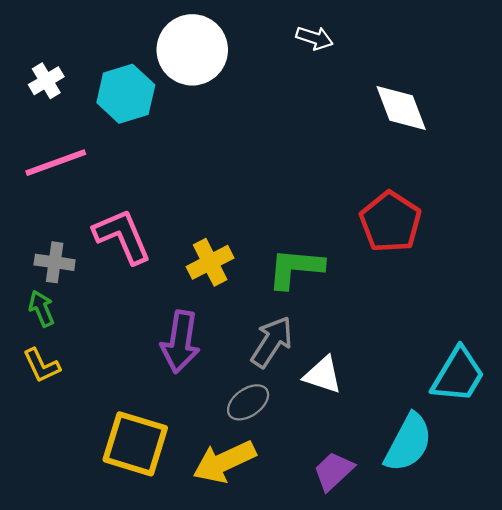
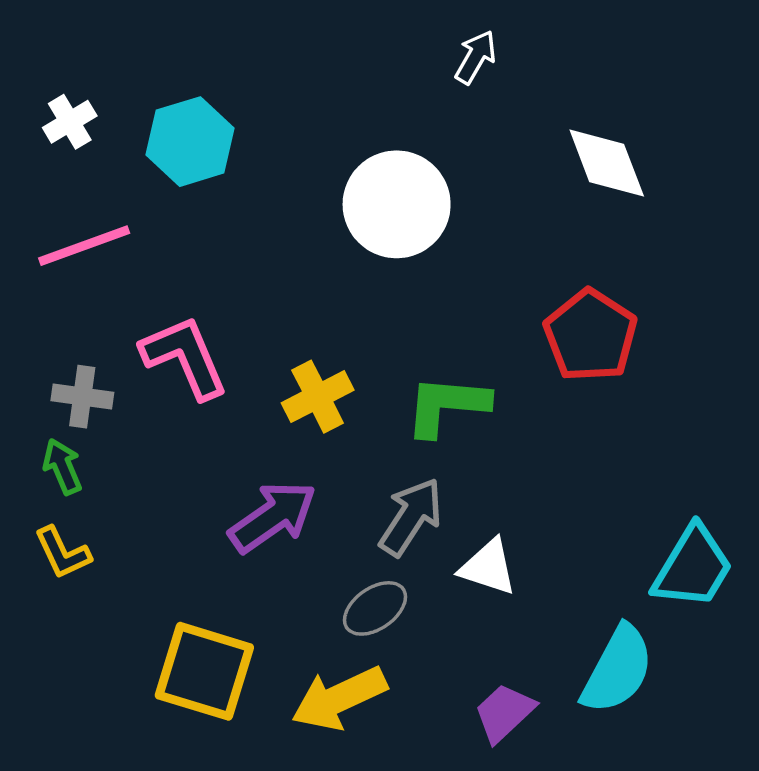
white arrow: (314, 38) -> (476, 57), turned -78
white circle: (192, 50) -> (397, 204), moved
purple arrow: (180, 342) -> (273, 517), turned -134

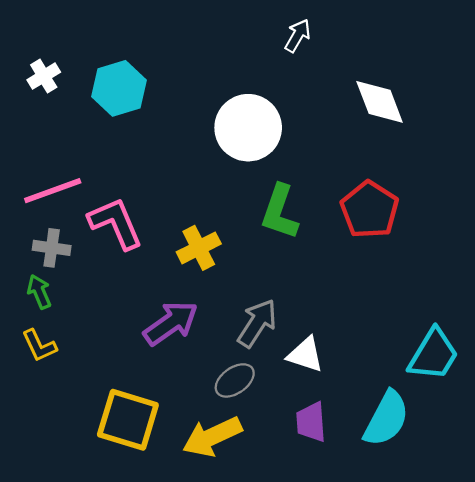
pink line: (84, 246) -> (53, 191), moved
green L-shape: (447, 406) -> (280, 212), moved, turned -76
purple trapezoid: (504, 713) -> (311, 422), moved, turned -51

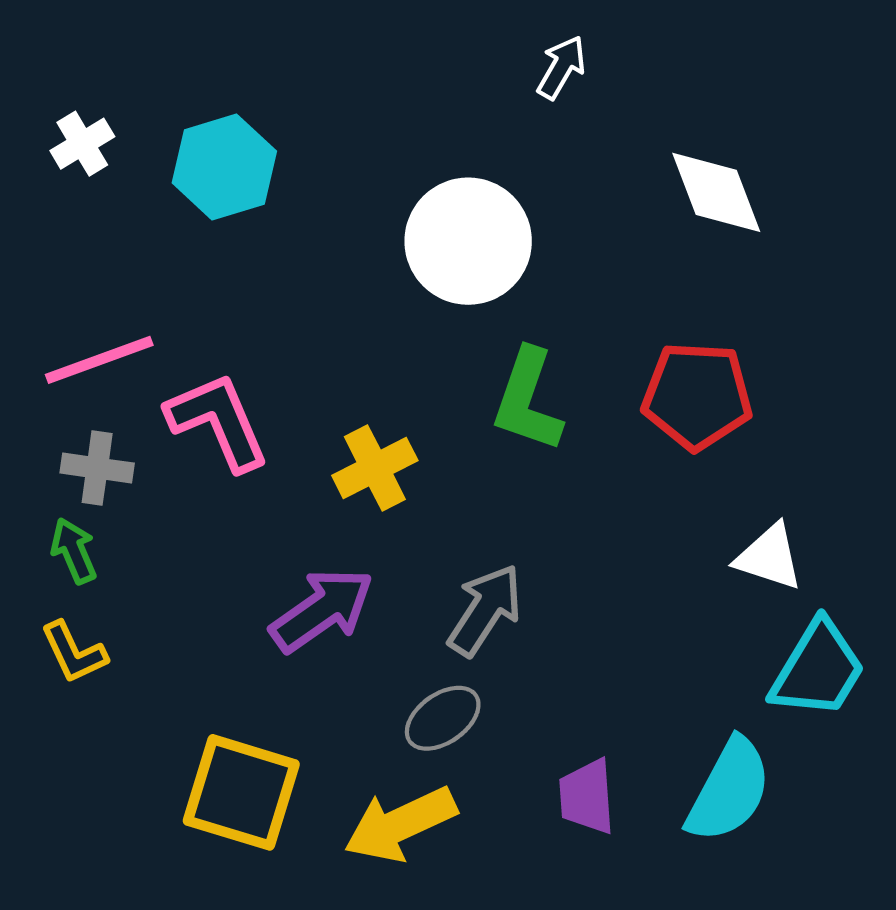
red pentagon: (369, 210) -> (697, 396), turned -30
white triangle: (305, 355) -> (769, 557), moved

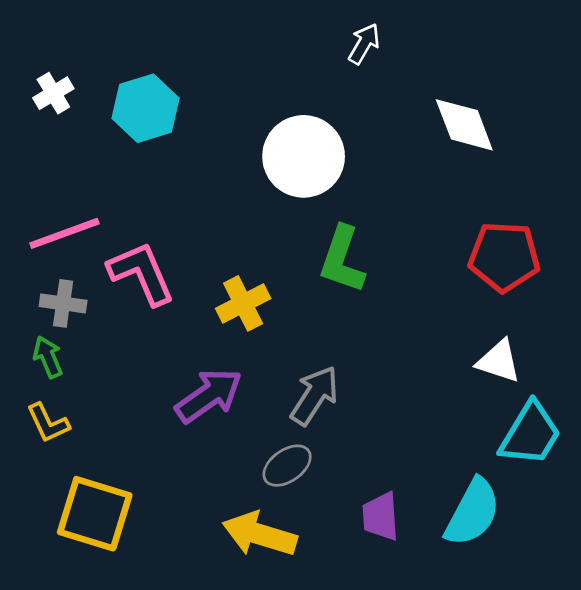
red pentagon: (697, 396) -> (504, 257), moved
yellow square: (241, 792) -> (95, 514), moved
yellow arrow: (400, 824) -> (260, 534), turned 42

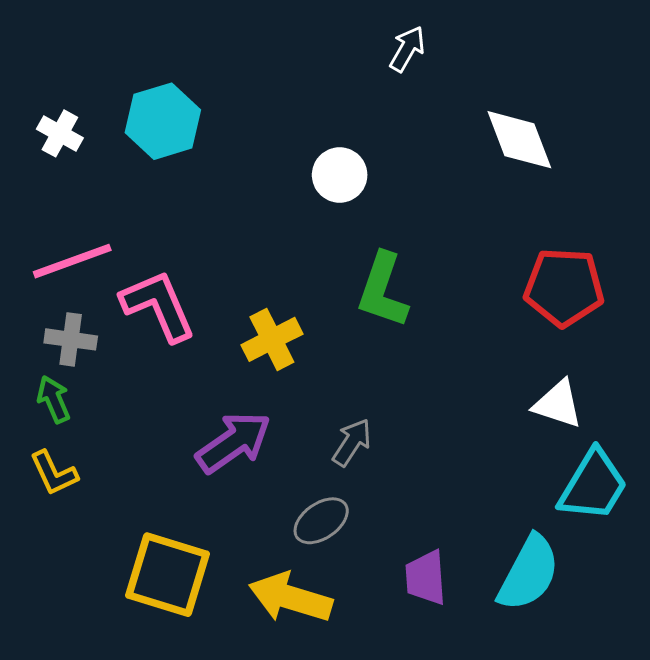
white cross: (53, 93) -> (60, 133), moved, turned -30
white circle: (304, 156) -> (340, 175), size x0.6
gray arrow: (315, 396) -> (352, 442), size x0.7
yellow square: (95, 514) -> (167, 575), moved

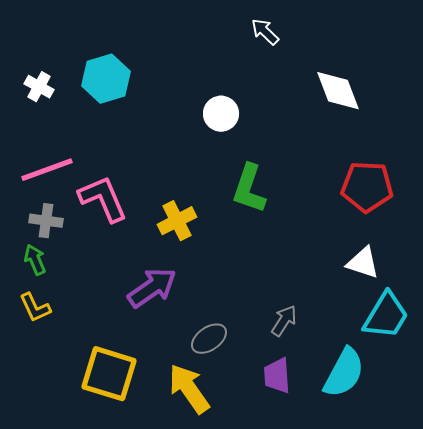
white arrow: (407, 49) -> (265, 32), turned -76
gray arrow: (352, 442) -> (284, 321), moved
yellow arrow: (290, 598) -> (189, 389), turned 38

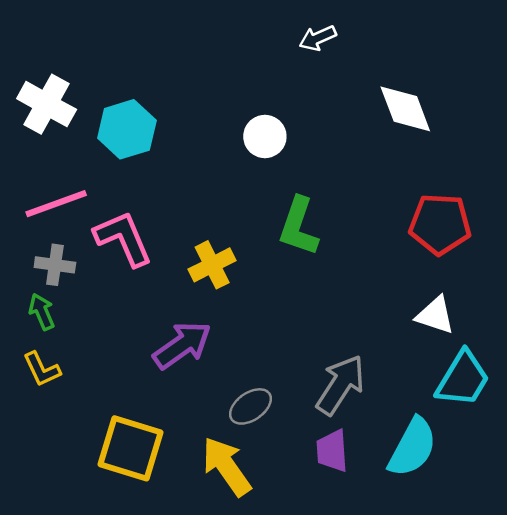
white arrow: (265, 32) -> (318, 38), turned -68
cyan hexagon: (106, 79) -> (127, 129), moved
white cross: (39, 87) -> (47, 104), size x1.6
gray arrow: (284, 321) -> (340, 385), size x1.6

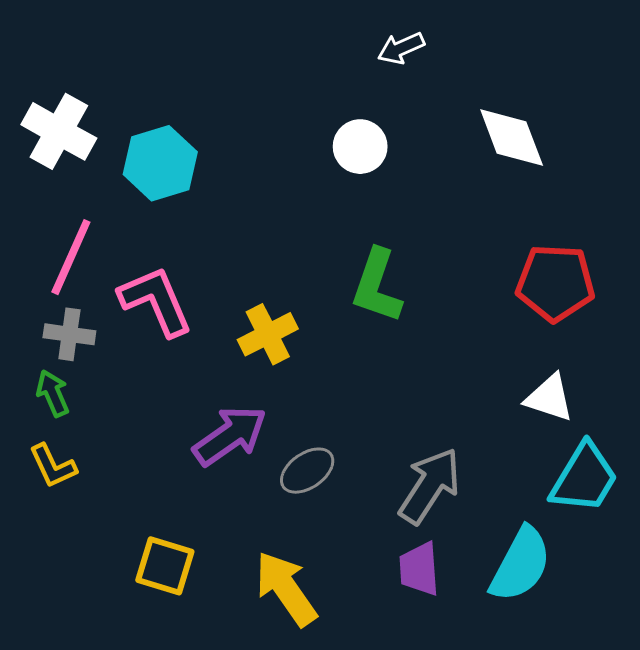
white circle: (265, 136) -> (360, 147), moved
pink line: (56, 204) -> (71, 257), turned -46
gray ellipse: (251, 406) -> (307, 471), moved
yellow square: (131, 448) -> (165, 566), size x0.7

